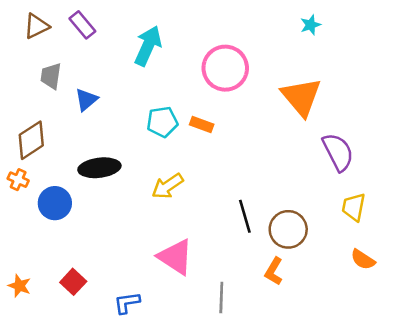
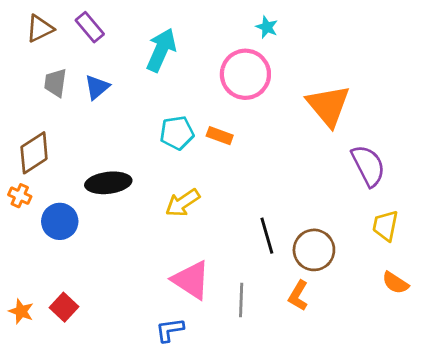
cyan star: (310, 25) -> (267, 27), moved, turned -30
blue triangle: (86, 100) -> (97, 87), moved
red square: (73, 282) -> (64, 307), moved
gray line: (221, 298) -> (241, 300), moved
blue L-shape: (127, 303) -> (170, 330), moved

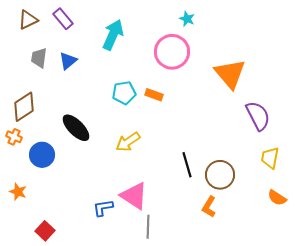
black ellipse: (108, 183) -> (76, 128), turned 52
gray line: (241, 300) -> (148, 227), moved
red square: (64, 307) -> (45, 231), moved
orange star: (21, 311) -> (18, 192), moved
blue L-shape: (170, 330) -> (103, 208), moved

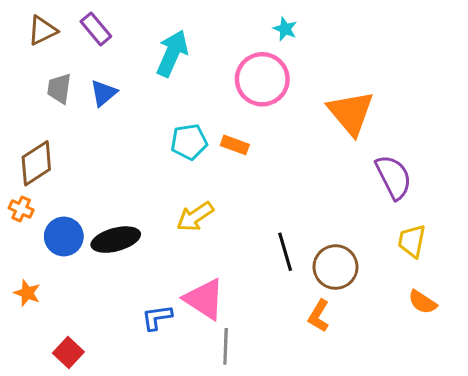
black ellipse: (76, 128) -> (116, 240), moved, turned -60

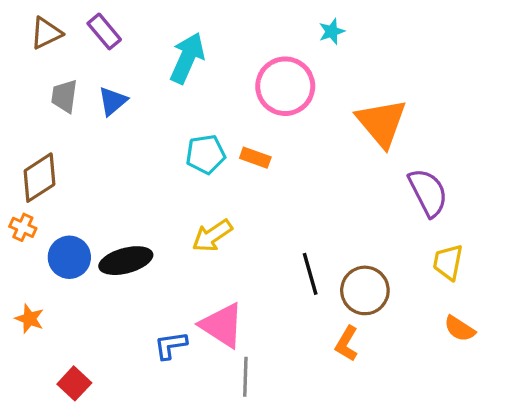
cyan star: (285, 29) -> (332, 31), moved, turned 30

